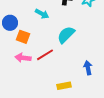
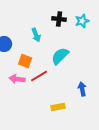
cyan arrow: (42, 14) -> (36, 35), turned 40
orange square: (23, 37) -> (25, 61), moved

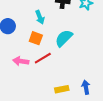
orange square: (25, 61) -> (36, 38), moved
blue arrow: (82, 89) -> (86, 87), moved

